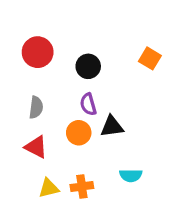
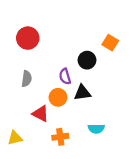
black circle: (88, 66) -> (87, 60), moved
red triangle: (36, 147) -> (41, 114), moved
yellow triangle: (49, 188) -> (15, 138), moved

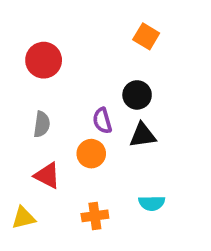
orange square: (110, 43) -> (146, 36), moved
black triangle: (82, 93) -> (143, 135), moved
red triangle: (41, 114) -> (47, 176), moved

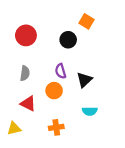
black circle: (137, 95) -> (68, 40), moved
black triangle: (143, 135) -> (84, 80), turned -35
cyan semicircle: (152, 203) -> (90, 111), moved

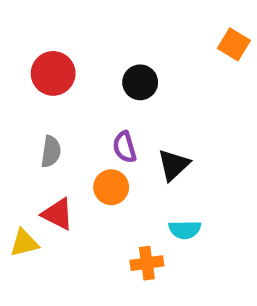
orange square: (87, 21) -> (234, 44), moved
orange cross: (56, 127) -> (147, 263), moved
yellow triangle: (14, 128) -> (24, 243), moved

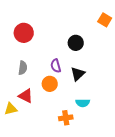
black circle: (140, 82) -> (76, 43), moved

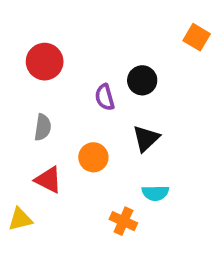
purple semicircle: (56, 66) -> (105, 97), moved
yellow triangle: (11, 109) -> (20, 219), moved
orange cross: (66, 118) -> (123, 221), turned 32

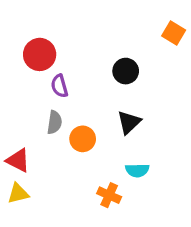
purple semicircle: (105, 97) -> (59, 86), moved
gray semicircle: (43, 127) -> (54, 122), moved
red triangle: (48, 180) -> (18, 160), moved

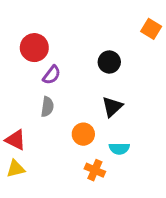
purple semicircle: (59, 86) -> (52, 75), turned -126
orange circle: (83, 139) -> (83, 134), moved

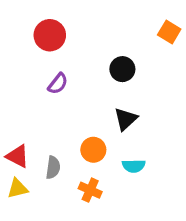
red circle: (34, 48) -> (50, 35), moved
gray semicircle: (47, 107) -> (53, 168), moved
orange cross: (95, 170) -> (90, 190), moved

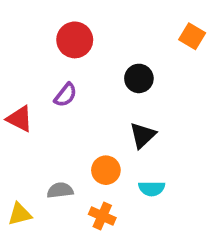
red circle: (50, 35) -> (75, 40), moved
red triangle: (18, 156) -> (20, 119), moved
gray semicircle: (53, 168) -> (60, 190), turned -105

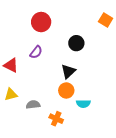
black triangle: (143, 135) -> (68, 71), moved
orange circle: (106, 170) -> (66, 90), moved
yellow triangle: (20, 214) -> (11, 95), moved

